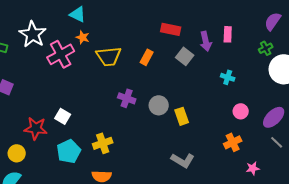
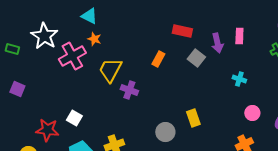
yellow trapezoid: (109, 56) -> (110, 70), moved, turned 124
purple cross: (127, 98) -> (129, 90), moved
gray circle: (159, 105) -> (165, 132), moved

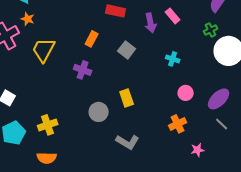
pink rectangle: (239, 36) -> (173, 16), turned -42
gray square: (196, 58) -> (127, 50), moved
purple cross: (129, 90) -> (83, 70), moved

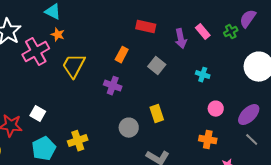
green cross: (211, 30) -> (231, 32), moved
orange cross: (178, 124) -> (208, 140), turned 36

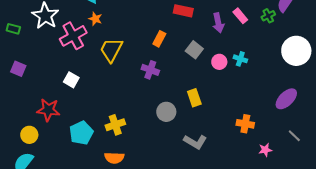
pink circle: (216, 109) -> (219, 62), moved
white square: (38, 114) -> (71, 80), moved
gray line: (252, 140) -> (294, 136), moved

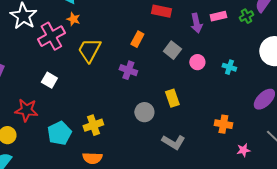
pink rectangle: (240, 16) -> (218, 16), turned -63
cyan cross: (240, 59) -> (229, 67), moved

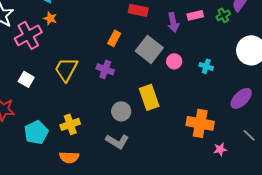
yellow trapezoid: (89, 50) -> (66, 69), moved
gray square: (172, 50) -> (149, 49), size x1.5
yellow rectangle: (172, 98) -> (149, 97), size x1.4
orange cross: (223, 124) -> (200, 123), size x1.5
gray L-shape: (173, 142) -> (117, 141), moved

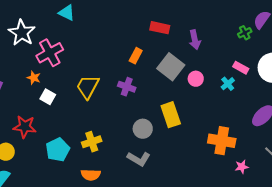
pink rectangle: (195, 15) -> (241, 68), moved, turned 42
orange star: (50, 18) -> (34, 78), moved
cyan cross: (206, 66) -> (228, 84), turned 32

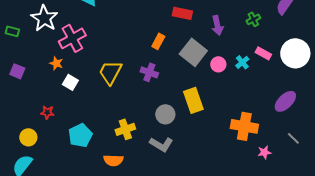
green cross: (245, 33) -> (253, 19), moved
cyan cross: (228, 84) -> (242, 62), moved
red star: (25, 127) -> (47, 112), size x0.6
yellow cross: (92, 142) -> (125, 129), moved

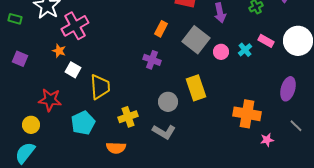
yellow trapezoid: (110, 72) -> (100, 87), moved, turned 148
purple ellipse: (285, 101) -> (288, 89), turned -30
red star: (47, 112) -> (50, 100), size x1.6

